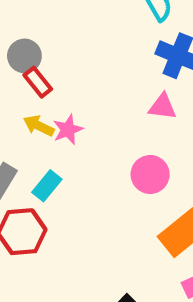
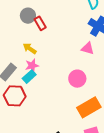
red rectangle: (38, 82) -> (40, 23), moved
pink star: (68, 130) -> (32, 66), moved

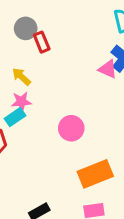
pink triangle: (88, 48) -> (108, 69), moved
pink circle: (77, 79) -> (71, 128), moved

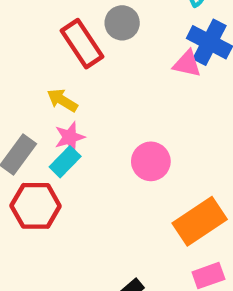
gray circle: (26, 28) -> (122, 23), moved
red rectangle: (42, 42) -> (82, 44), size x1.5

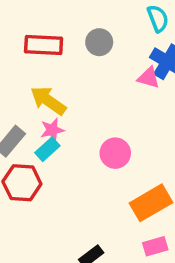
red rectangle: (82, 44) -> (44, 45), moved, turned -57
yellow arrow: (62, 100) -> (48, 101), size x1.5

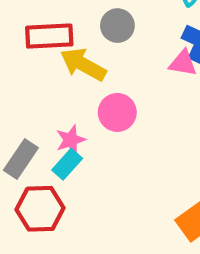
yellow arrow: (48, 101) -> (83, 65), moved
pink circle: (115, 153) -> (117, 112), moved

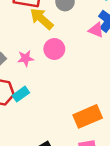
cyan rectangle: (67, 164) -> (21, 94), moved

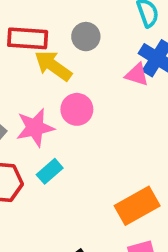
pink star: (26, 58) -> (35, 128), size x1.5
cyan rectangle: (21, 94) -> (50, 171), moved

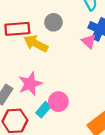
pink triangle: (137, 75) -> (89, 41), turned 35
pink circle: (77, 109) -> (58, 102), moved

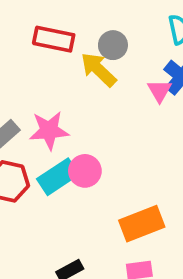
yellow arrow: (36, 44) -> (98, 69), moved
cyan rectangle: (43, 110) -> (58, 177), size x1.5

